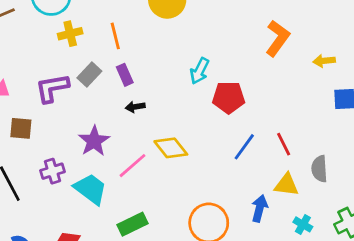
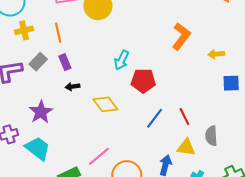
yellow diamond: (171, 148) -> (105, 104), moved
pink line: (132, 166) -> (99, 156), moved

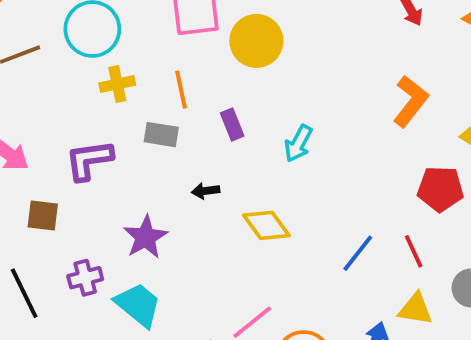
gray rectangle: (38, 62) -> (161, 135), moved, turned 54
purple rectangle: (65, 62) -> (232, 125), moved
red pentagon: (143, 81) -> (440, 189), moved

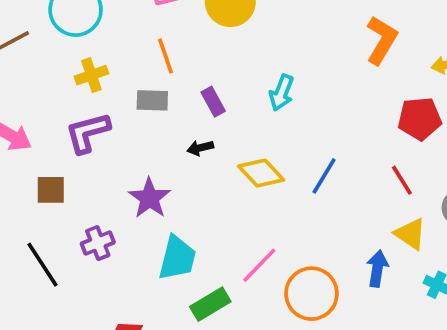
yellow cross: (117, 84) -> (91, 75), moved
purple rectangle: (232, 125) -> (213, 102), moved
blue line: (358, 253) -> (324, 176), moved
cyan trapezoid: (138, 305) -> (177, 258), moved, turned 72
yellow triangle: (415, 309) -> (410, 234), turned 32

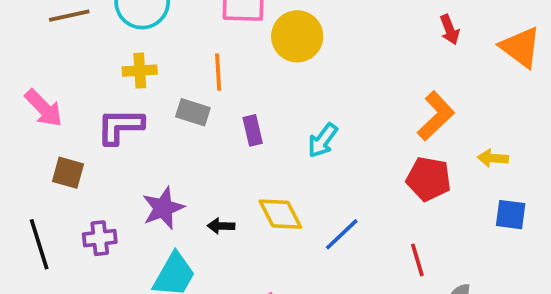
red pentagon: (420, 119) -> (429, 179), moved
black arrow: (200, 148) -> (221, 226), moved

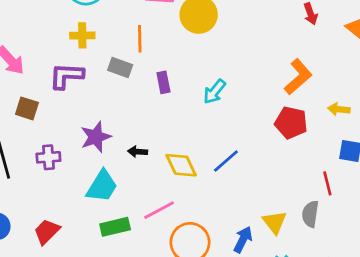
yellow diamond: (280, 214) -> (181, 165), moved
red line: (417, 260) -> (327, 183), moved

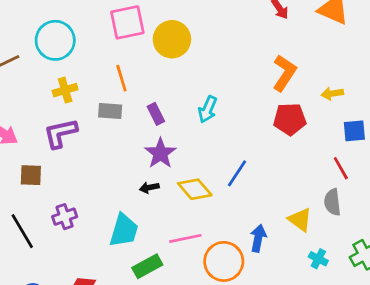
purple star: (96, 137) -> (160, 153), moved
pink line: (159, 210) -> (185, 238), turned 32
blue arrow: (243, 239) -> (258, 238), moved

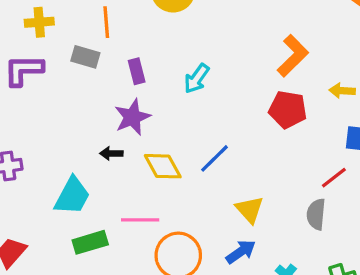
red line: (341, 168) -> (334, 178), turned 70
yellow triangle: (300, 220) -> (250, 210), moved
blue arrow: (258, 238) -> (241, 252), moved, turned 32

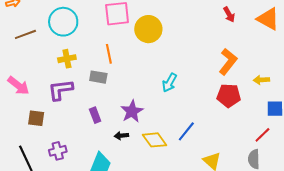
purple rectangle: (137, 71) -> (95, 115), moved

